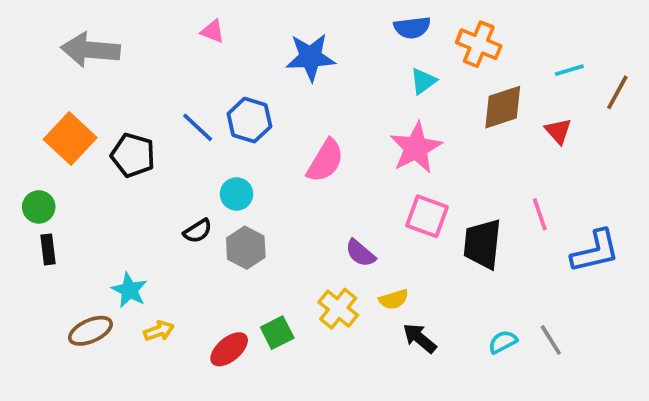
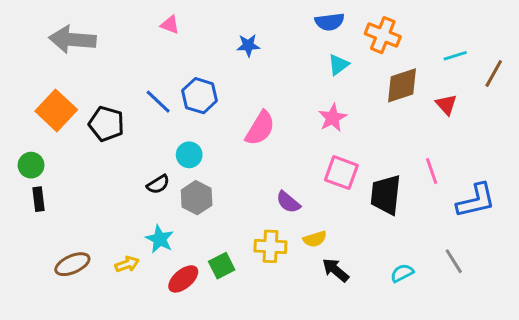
blue star: (310, 57) -> (248, 45), size x0.6
pink star: (416, 148) -> (333, 118), size x0.7
cyan star: (129, 290) -> (160, 239), moved
yellow cross: (338, 309) -> (270, 246), turned -36
gray line: (551, 340) -> (454, 261), moved

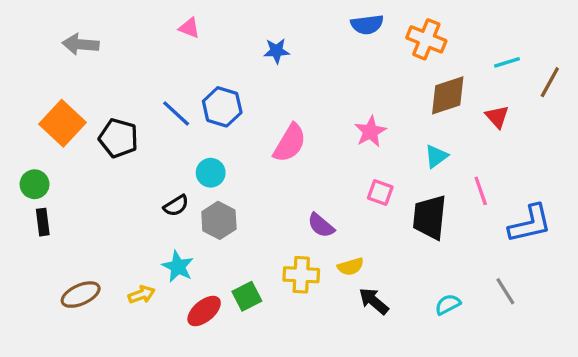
gray arrow: (72, 40) -> (81, 44), size x0.7
cyan triangle: (338, 65) -> (436, 156), moved
pink square: (341, 173) -> (380, 192), size x0.7

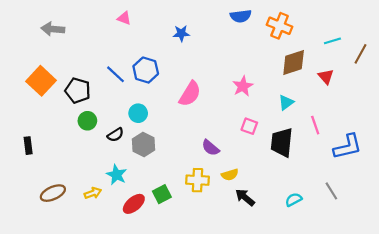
green circle: (35, 184) -> (87, 121), moved

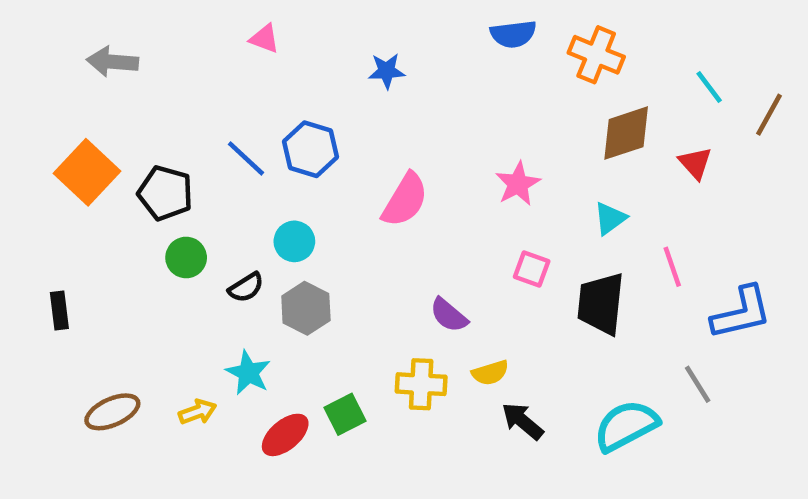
cyan line: (332, 41) -> (709, 87), turned 70
gray line: (331, 191) -> (698, 384), moved
cyan semicircle: (294, 200) -> (626, 426), size x1.8

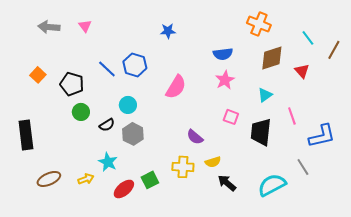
blue semicircle: (513, 34) -> (223, 54), moved
pink triangle: (264, 39) -> (85, 26), moved, turned 32
orange square: (87, 172) -> (38, 75), size x0.6
black rectangle: (59, 311) -> (26, 135), size x1.8

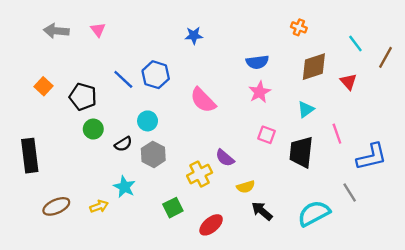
orange cross: (259, 24) -> (299, 27), size x0.6
pink semicircle: (176, 87) -> (203, 100), turned 105
yellow cross: (183, 167) -> (200, 174), moved, turned -30
red ellipse: (124, 189) -> (211, 225), moved

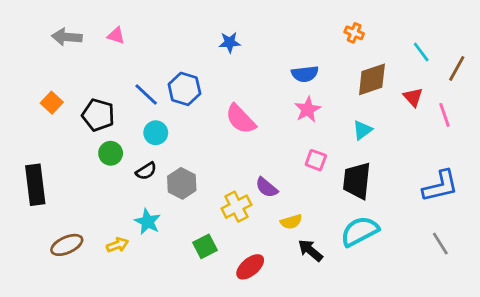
pink triangle: (98, 30) -> (116, 36), turned -35
cyan circle: (148, 121) -> (156, 133), moved
pink line: (337, 134) -> (444, 115), moved
gray line: (350, 193) -> (440, 244), moved
cyan semicircle: (314, 213) -> (360, 231), moved

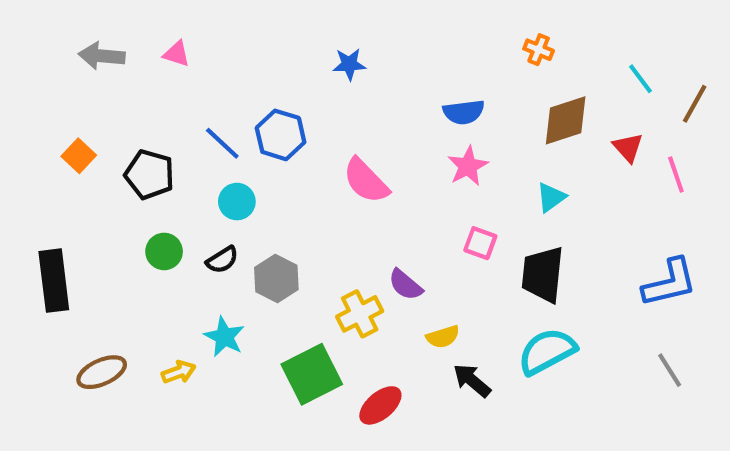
green circle: (111, 153) -> (164, 251), moved
green square: (205, 246) -> (312, 374), size x1.6

